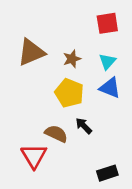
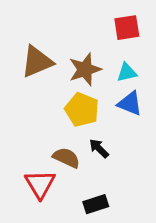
brown star: (72, 59) -> (85, 69), size x1.5
cyan triangle: (107, 61) -> (127, 72), turned 36
black rectangle: (107, 173) -> (96, 204), moved

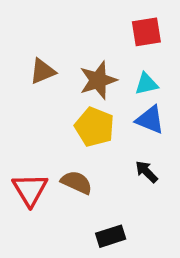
brown triangle: (37, 62) -> (43, 71), size x0.7
black arrow: (99, 148) -> (146, 172), moved
red triangle: (40, 184) -> (30, 190), moved

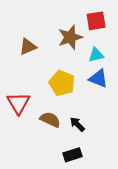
brown star: (98, 80) -> (70, 37), moved
black arrow: (146, 172) -> (77, 124), moved
red triangle: (30, 190) -> (18, 103), moved

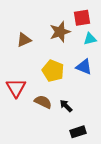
cyan triangle: (96, 55) -> (90, 39), moved
black rectangle: (73, 155) -> (78, 132), moved

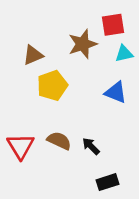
yellow pentagon: (53, 71) -> (52, 85), moved, turned 30
red triangle: (16, 88) -> (21, 146), moved

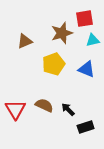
yellow pentagon: (52, 85) -> (54, 64), moved
black rectangle: (107, 182) -> (86, 127), moved

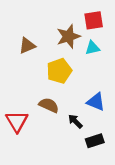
cyan triangle: (93, 40) -> (92, 48), moved
blue triangle: (87, 69) -> (96, 102), moved
brown semicircle: (44, 105) -> (49, 105), moved

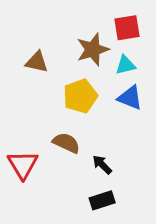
brown triangle: (27, 46) -> (37, 62), turned 36
blue triangle: (96, 102) -> (130, 98), moved
black rectangle: (95, 141) -> (102, 200), moved

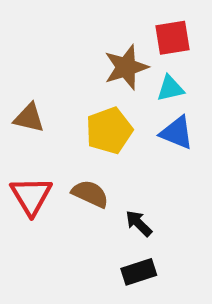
brown triangle: (37, 62) -> (29, 118), moved
red triangle: (23, 165) -> (31, 196), moved

